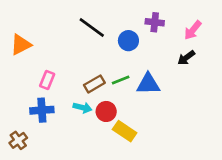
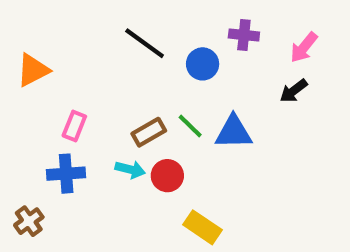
green line: (121, 80) -> (190, 126), turned 66
yellow rectangle: (125, 131) -> (203, 227), moved

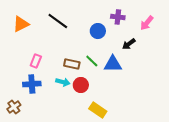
black line: (145, 43) -> (58, 21), moved
orange triangle: (33, 70) -> (21, 24), moved
black arrow: (294, 91) -> (129, 44), moved
brown rectangle: (149, 132) -> (72, 64), turned 42

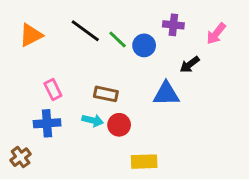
pink rectangle: (36, 61) -> (53, 90), turned -48
green line: (92, 61) -> (118, 40), moved
yellow rectangle: (98, 110) -> (144, 162), turned -36

